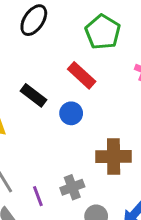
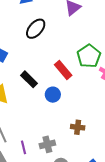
green pentagon: (103, 32) -> (89, 56), moved
brown cross: (114, 157) -> (78, 127), size x0.6

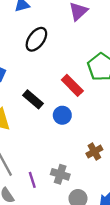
brown cross: (78, 127) -> (94, 152), turned -32
gray cross: (47, 144) -> (60, 174), turned 35

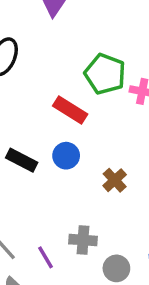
black rectangle: (33, 99) -> (22, 160), moved
brown cross: (94, 152) -> (115, 180), moved

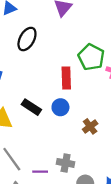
red rectangle: (70, 110) -> (66, 78), turned 50
purple line: (46, 257) -> (40, 172), turned -64

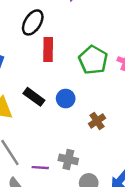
green pentagon: (91, 57) -> (93, 60), moved
red rectangle: (66, 78) -> (48, 49), moved

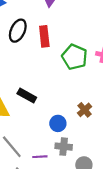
red rectangle: (48, 49) -> (44, 36), moved
blue circle: (66, 99) -> (58, 123), moved

